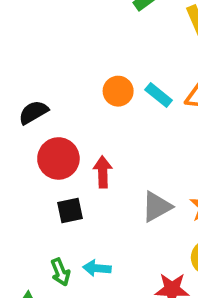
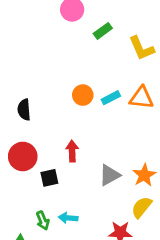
cyan rectangle: (159, 95) -> (111, 98), turned -66
black semicircle: (33, 112) -> (24, 110), turned -65
red circle: (58, 158) -> (23, 156), moved

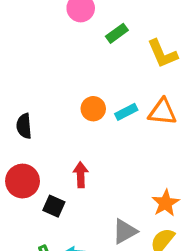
gray triangle: (110, 175) -> (125, 231), moved
black square: (49, 178) -> (54, 206), turned 36

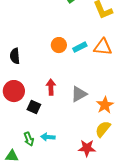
gray triangle: (125, 231) -> (79, 94), moved

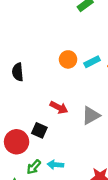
red arrow: (51, 87) -> (59, 107), turned 119
red circle: (14, 91) -> (17, 142), moved
green arrow: (29, 139) -> (34, 167), turned 64

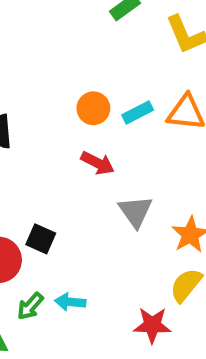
red arrow: (59, 107) -> (98, 163), moved
gray triangle: (91, 115) -> (135, 211), turned -36

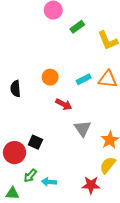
orange circle: (93, 108) -> (50, 77), moved
cyan arrow: (70, 302) -> (49, 182), moved

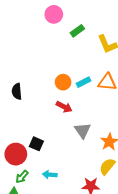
orange circle: (50, 77) -> (63, 82), moved
green arrow: (30, 176) -> (22, 177), moved
cyan arrow: (49, 182) -> (50, 175), moved

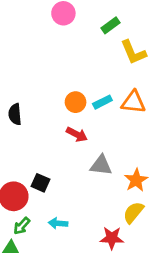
green rectangle: (77, 31) -> (110, 25), moved
gray triangle: (83, 130) -> (101, 165), turned -48

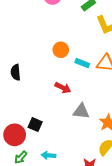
orange circle: (76, 102) -> (61, 50), moved
cyan rectangle: (102, 102) -> (82, 63), turned 48

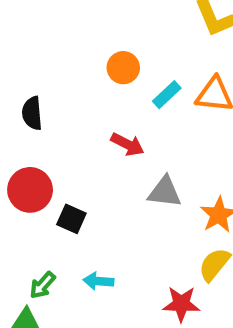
cyan rectangle: (82, 63) -> (167, 95), turned -64
red circle: (15, 135) -> (30, 190), moved

